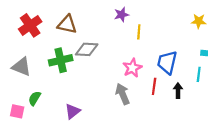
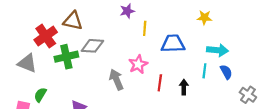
red cross: (30, 25) -> (46, 36), moved
blue trapezoid: (167, 62) -> (173, 44), moved, turned 75
gray arrow: (123, 94) -> (116, 80), moved

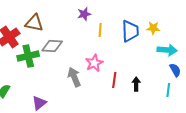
yellow star: (204, 18) -> (153, 28), moved
blue trapezoid: (173, 44) -> (130, 31), moved, turned 90
cyan line: (204, 71) -> (168, 90), moved

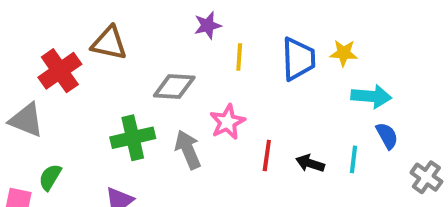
gray diamond: (52, 46) -> (174, 86), moved
green cross: (28, 56) -> (133, 138), moved
black arrow: (136, 84) -> (310, 163), turned -72
cyan line: (168, 90) -> (353, 159), moved

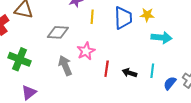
blue semicircle: (387, 136) -> (170, 83), moved, turned -112
green cross: (133, 138) -> (20, 59), moved, turned 35

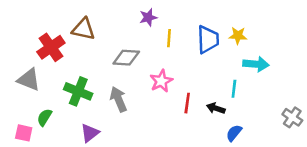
gray arrow: (65, 66) -> (118, 99), moved
cyan line: (152, 71) -> (234, 89), moved
blue semicircle: (170, 83) -> (234, 133), moved

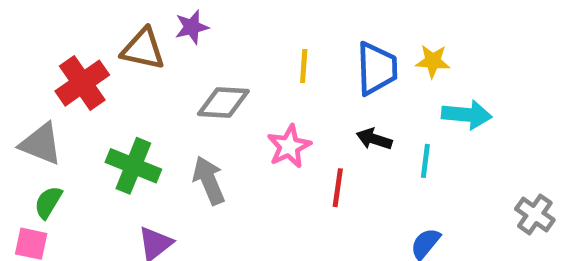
purple star: (148, 17) -> (192, 27), moved
black arrow: (216, 108) -> (374, 139), moved
green semicircle: (44, 117) -> (48, 202), moved

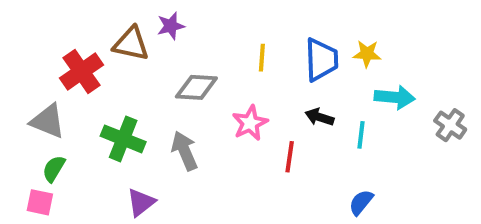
gray cross: (535, 214) -> (450, 125), moved

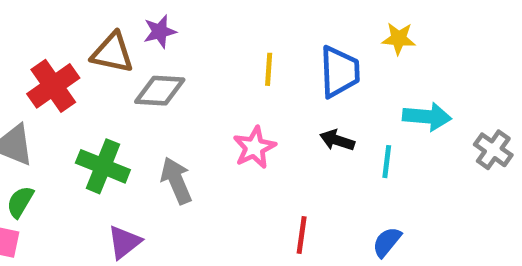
yellow star: (367, 54) -> (399, 39), moved
gray diamond: (196, 87) -> (160, 91), moved
red line: (290, 157) -> (302, 235), moved

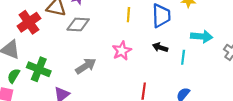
green cross: (103, 166) -> (39, 69), moved
gray arrow: (176, 181) -> (86, 66), turned 80

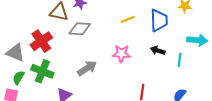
yellow line: (128, 15) -> (128, 19), turned 64
red cross: (29, 22) -> (41, 41), moved
pink star: (122, 51) -> (121, 54), turned 30

